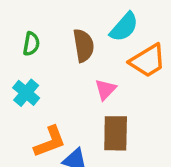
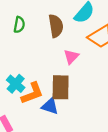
cyan cross: (26, 93) -> (16, 84), moved
brown rectangle: (116, 133) -> (61, 87), moved

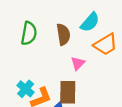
green semicircle: (19, 25) -> (29, 33), size x1.5

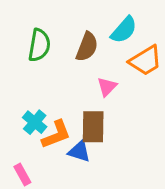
brown semicircle: (63, 34) -> (87, 47), turned 30

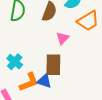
orange L-shape: (56, 134) -> (29, 82), moved

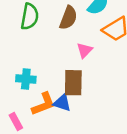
cyan cross: (15, 62) -> (26, 79), turned -35

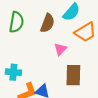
brown rectangle: (73, 83) -> (73, 75), moved

